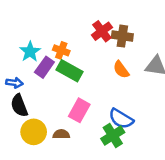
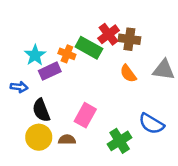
purple rectangle: (44, 67) -> (50, 71), turned 30
green rectangle: (70, 71) -> (89, 48), moved
black semicircle: (19, 106) -> (41, 110), moved
blue semicircle: (121, 119) -> (151, 124), moved

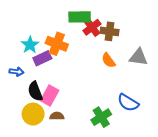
green rectangle: (89, 48) -> (80, 17), moved, turned -30
orange cross: (67, 54) -> (57, 44), size x1.5
pink rectangle: (85, 115) -> (50, 95), moved

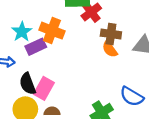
brown cross: (110, 31) -> (111, 34), moved

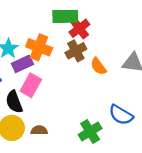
brown cross: (111, 34) -> (76, 51), moved, turned -36
pink rectangle: (44, 88) -> (31, 85), moved

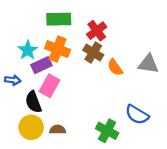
green rectangle: (65, 16) -> (59, 19), moved
brown cross: (76, 51) -> (93, 52), turned -30
green cross: (90, 132) -> (107, 131), turned -30

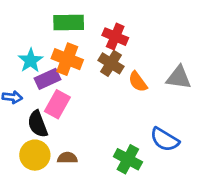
red cross: (97, 31) -> (115, 37), turned -30

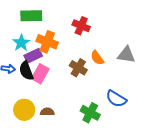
green rectangle: (69, 22) -> (31, 16), moved
brown cross: (111, 63) -> (78, 68), moved
black semicircle: (38, 124) -> (26, 71), moved

